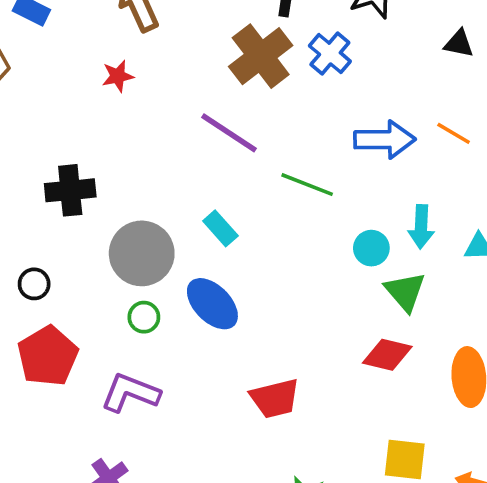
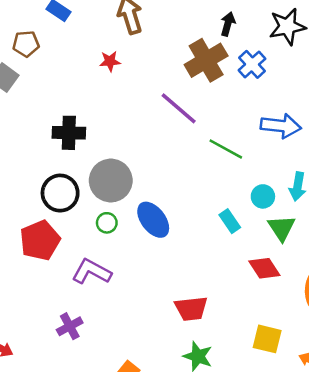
cyan rectangle: (220, 228) -> (230, 221), moved
black circle: (34, 284) -> (60, 193), moved, size x1.8
red diamond: (387, 355) -> (264, 268), turned 36
red trapezoid: (275, 398) -> (191, 309), moved

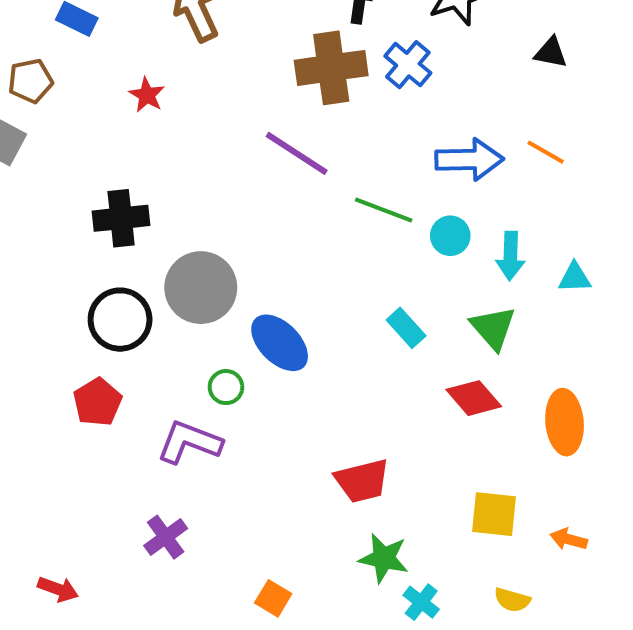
brown cross: (206, 60) -> (331, 68), turned 30
red star: (110, 61) -> (147, 95), moved, turned -30
cyan circle: (263, 196) -> (450, 236), moved
green circle: (107, 223) -> (226, 387), moved
red pentagon: (40, 240) -> (97, 402), size x0.7

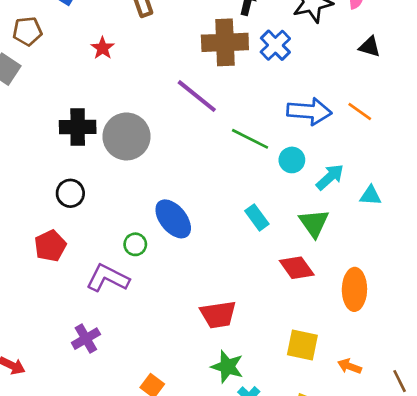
cyan arrow: (510, 256) -> (330, 177), turned -140
gray circle: (201, 288) -> (127, 136), moved
black circle: (120, 320) -> (70, 193), size x0.7

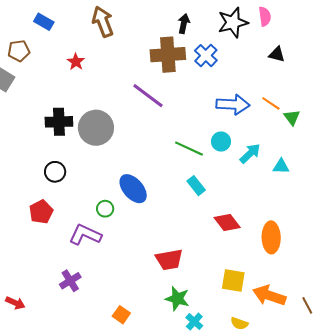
green line: (250, 139) -> (189, 149), moved
green triangle: (314, 223) -> (292, 117), moved, size x0.7
orange arrow: (350, 366) -> (269, 295), size x1.8

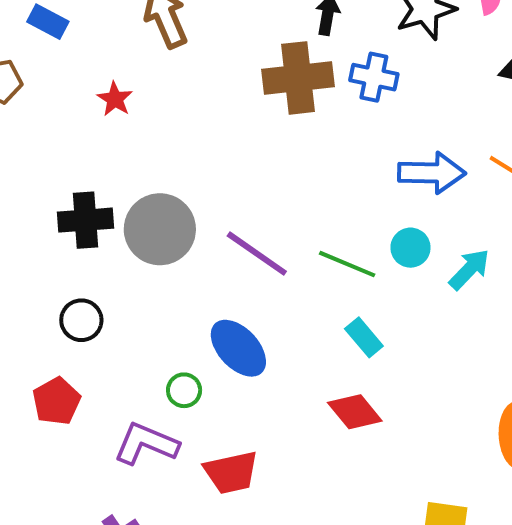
blue cross: (206, 56) -> (374, 77), turned -30
purple line: (148, 96) -> (257, 254), moved
red diamond: (227, 222) -> (355, 412), moved
red trapezoid: (169, 260) -> (231, 472), moved

